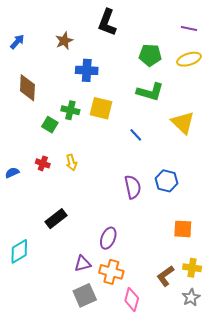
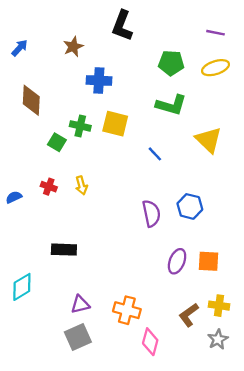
black rectangle: (56, 219) -> (64, 250), turned 40
purple ellipse: (108, 238) -> (177, 261), moved
purple triangle: (83, 264) -> (80, 304), moved
gray square: (85, 295) -> (78, 337), moved

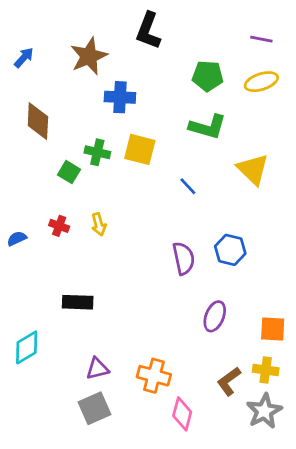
brown star: (73, 47) -> (89, 56), size x1.5
orange square: (209, 261) -> (273, 329), moved
gray star: (218, 339) -> (264, 411), size x1.4

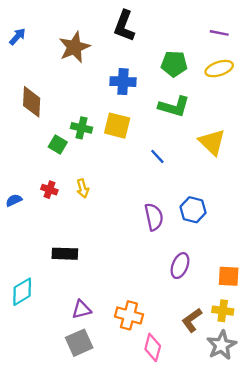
blue arrow: (24, 58) -> (17, 37), moved
blue cross: (120, 97) -> (123, 82), moved

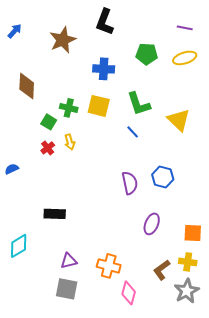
green L-shape: (174, 107) -> (139, 104), moved, turned 56
yellow arrow: (83, 188) -> (70, 142), moved
red cross: (49, 190) -> (48, 148), moved, turned 32
gray square: (79, 343) -> (67, 289), turned 35

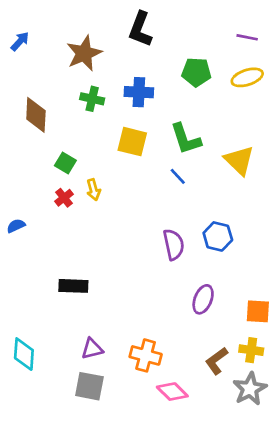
green cross: (69, 108) -> (92, 99), moved
cyan diamond: (19, 246) -> (24, 354), moved, turned -55
pink diamond: (129, 293) -> (172, 392), turned -60

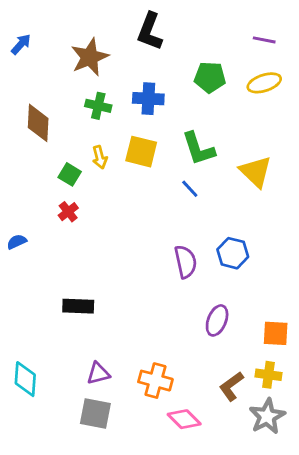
yellow arrow: (93, 190) -> (100, 157), moved

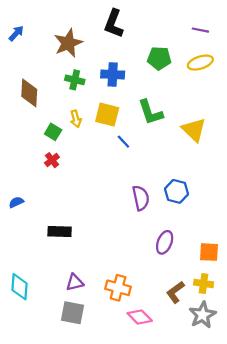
blue line: (190, 189) -> (123, 142), moved
blue semicircle: (17, 242) -> (16, 202), moved

